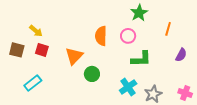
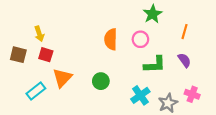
yellow arrow: (36, 31) -> (39, 34), turned 32
purple semicircle: (181, 55) -> (184, 60), moved, turned -64
orange triangle: (74, 56) -> (62, 78), moved
pink cross: (185, 93) -> (192, 94), moved

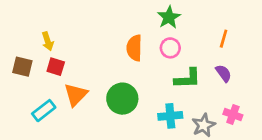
green star: (153, 14) -> (169, 17), moved
green circle: (101, 81) -> (122, 99), size x1.5
cyan cross: (140, 95) -> (170, 116), turned 30

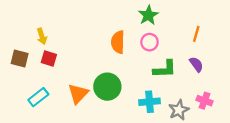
orange triangle: (76, 95) -> (78, 94), moved

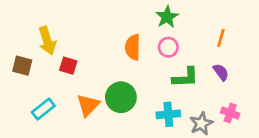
yellow arrow: (42, 36) -> (47, 41), size x1.5
red square: (49, 59) -> (68, 66), moved

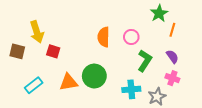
green star: (167, 17) -> (159, 13), moved
green L-shape: (185, 77) -> (145, 61), turned -55
orange triangle: (88, 105) -> (69, 82), turned 36
pink cross: (230, 113) -> (172, 78), moved

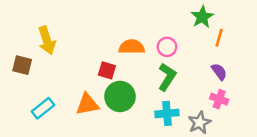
orange semicircle: (104, 37) -> (132, 47), turned 90
red square: (53, 51) -> (107, 70), moved
green L-shape: (145, 61) -> (167, 77), moved

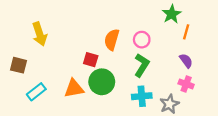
orange semicircle: (132, 47) -> (112, 40), turned -75
brown square: (22, 65) -> (19, 65), moved

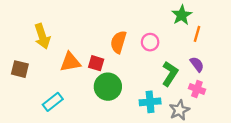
green L-shape: (142, 65) -> (170, 74), moved
orange triangle: (74, 88) -> (70, 62), moved
cyan rectangle: (36, 92) -> (53, 102), moved

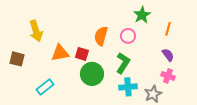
green star: (182, 15) -> (142, 15), moved
green L-shape: (170, 74) -> (123, 63), moved

